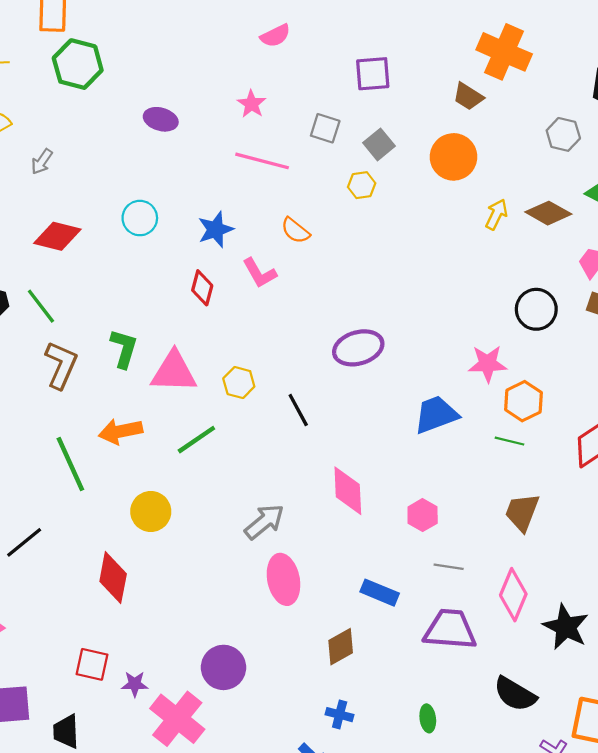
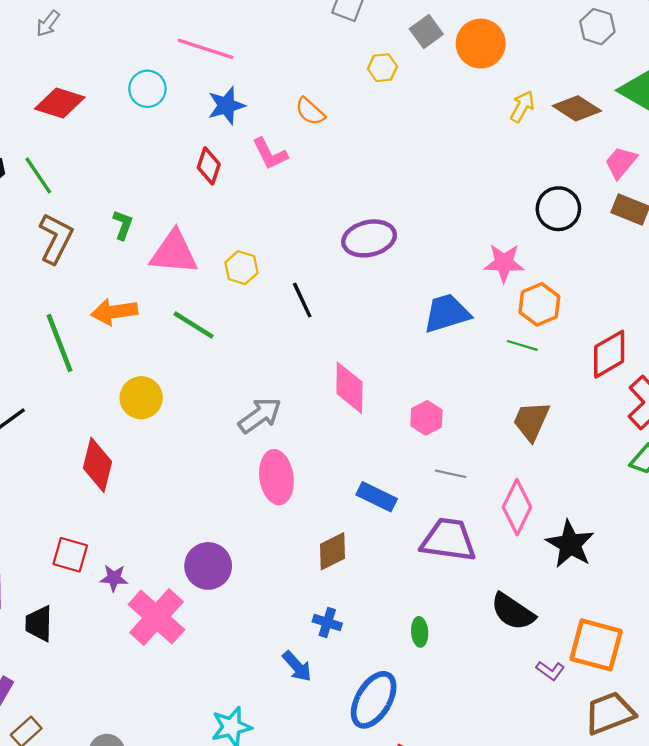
gray square: (379, 144) -> (426, 31), moved
pink line: (262, 161) -> (206, 49), moved
green L-shape: (124, 348) -> (123, 225), size x0.7
green line: (196, 440) -> (194, 325), turned 63

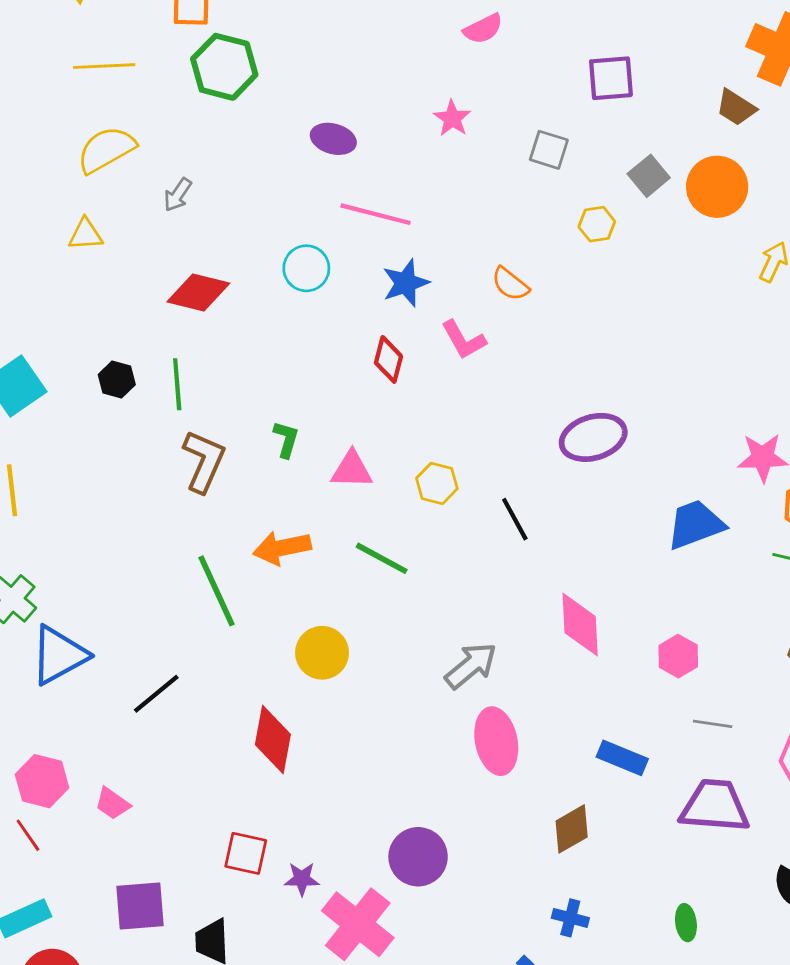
green line: (38, 175) -> (177, 384), turned 33
pink triangle: (174, 253) -> (352, 470), size x0.7

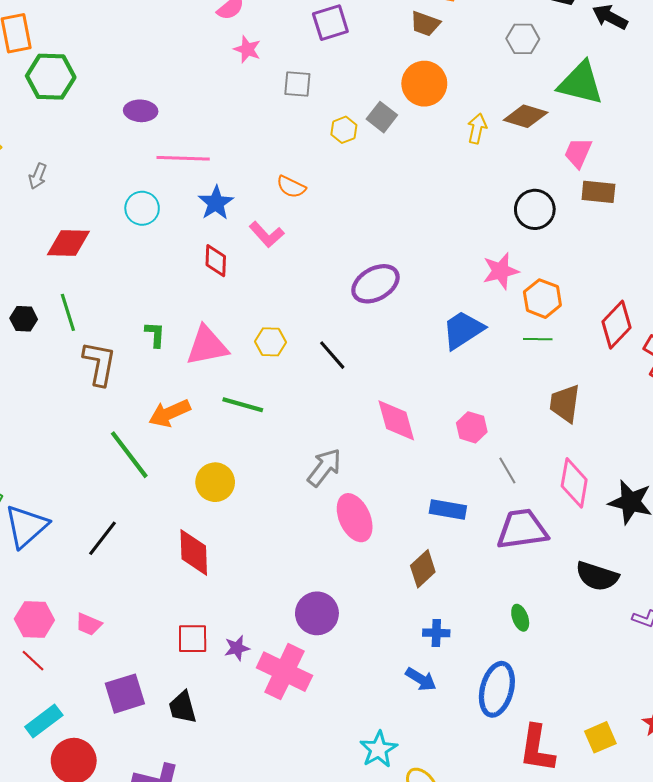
pink star: (452, 118) -> (247, 49), moved
gray square: (649, 176) -> (382, 117), moved
pink triangle: (352, 470) -> (207, 346), size x1.4
gray line: (713, 724) -> (507, 471), turned 64

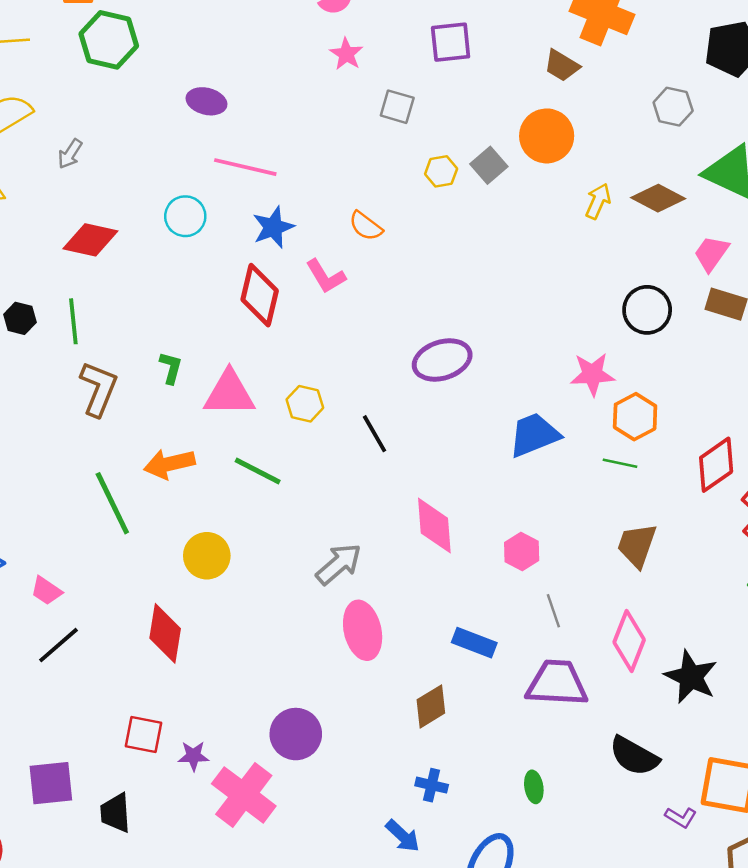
red diamond: (216, 261) -> (260, 295), size x1.5
black line: (103, 538) -> (58, 645), moved
pink trapezoid: (89, 624) -> (46, 591), moved

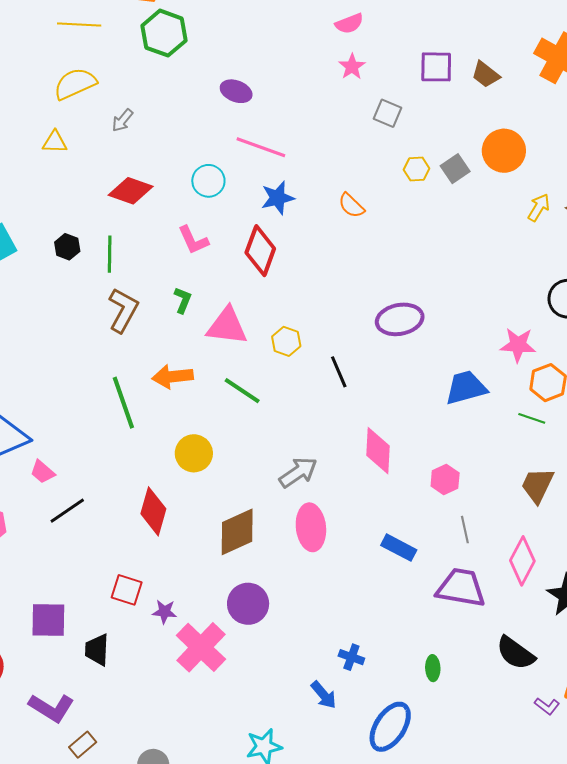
brown trapezoid: (562, 66) -> (486, 74), moved
pink L-shape: (326, 276) -> (193, 240), moved
pink trapezoid: (46, 591) -> (42, 472), moved
brown diamond: (431, 706) -> (237, 532), moved, size x1.4

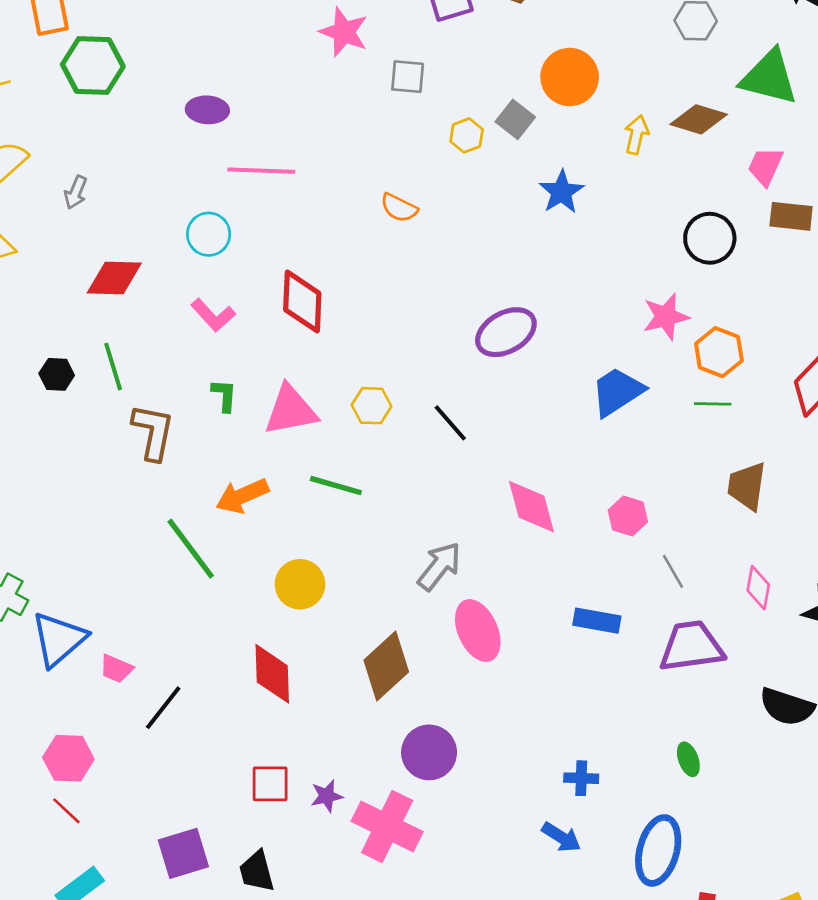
pink star: (352, 67) -> (344, 32), size x1.4
blue star: (278, 198) -> (561, 192), moved
pink diamond: (522, 561) -> (758, 588), size x0.7

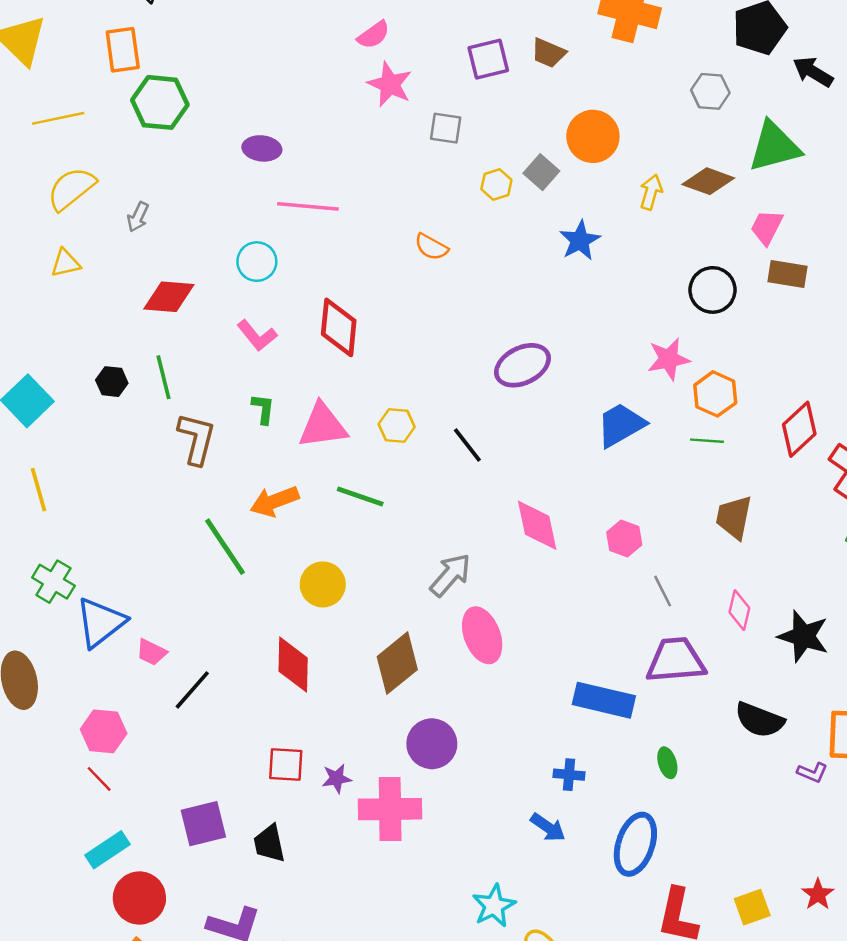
green triangle: (769, 77) -> (774, 147), turned -32
blue rectangle: (597, 621) -> (604, 700), moved, size x1.4
pink cross: (387, 827) -> (390, 809), turned -30

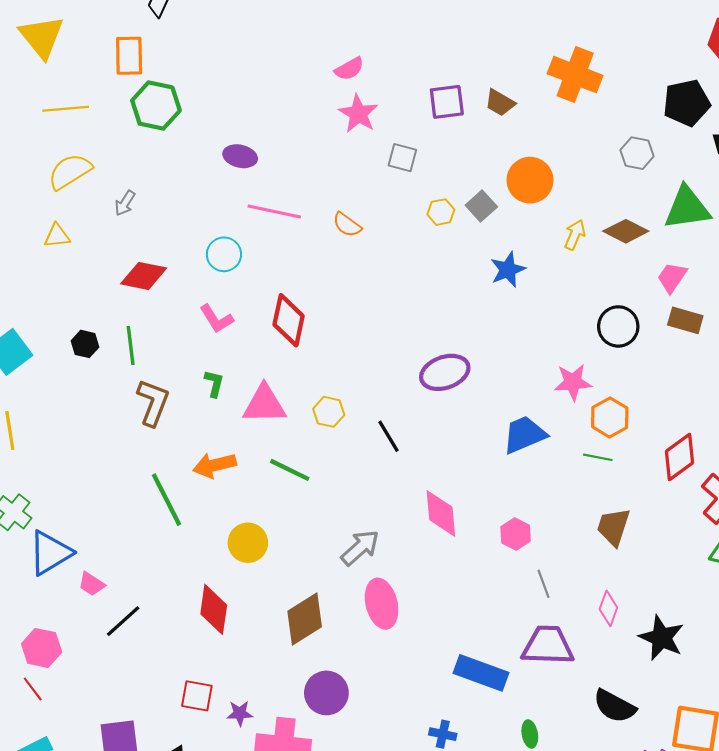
orange semicircle: (431, 247) -> (347, 225), moved

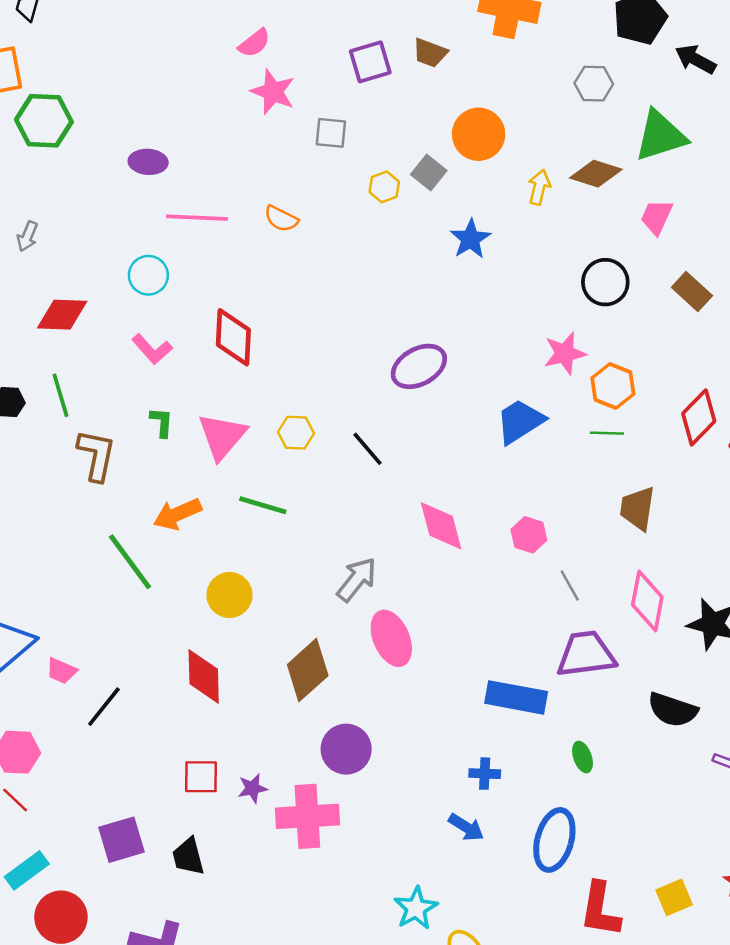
brown rectangle: (685, 320) -> (692, 291), moved, turned 36
pink triangle: (264, 404) -> (222, 436), turned -39
pink diamond: (608, 608) -> (647, 601), size x1.5

